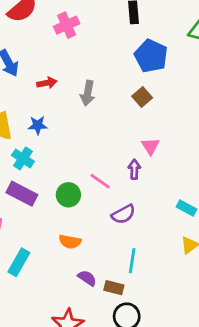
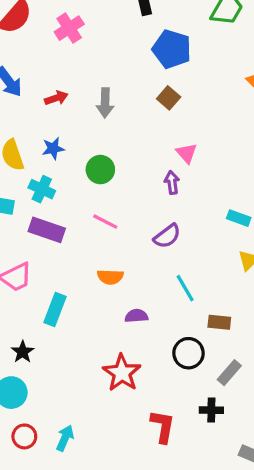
pink line: (100, 181) -> (105, 222), moved
green circle: (68, 195) -> (100, 170), moved
cyan line: (132, 261) -> (185, 288), turned -30
purple semicircle: (87, 278) -> (136, 316), turned -30
brown rectangle: (114, 288) -> (219, 322), moved

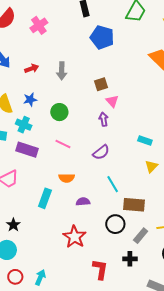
brown square: (169, 98) -> (101, 84), moved, turned 32
cyan rectangle: (55, 309) -> (45, 198), moved
brown rectangle: (219, 322) -> (134, 205), size x1.5

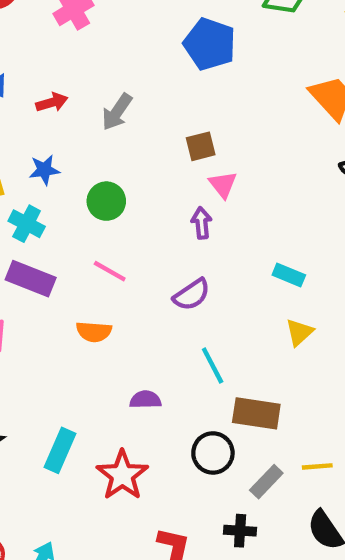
gray arrow: (62, 71) -> (117, 112), turned 30
orange semicircle: (67, 178) -> (94, 332), moved
cyan rectangle: (45, 198) -> (60, 450), moved

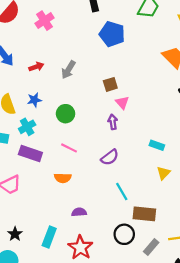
cyan cross: (27, 224) -> (27, 127), turned 35
purple semicircle: (145, 400) -> (79, 212), moved

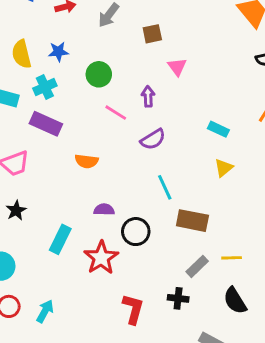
brown square: (110, 84) -> (152, 34), moved
purple arrow: (113, 122) -> (148, 96), moved
pink line: (69, 148) -> (116, 113), moved
black star: (15, 234) -> (16, 210), moved
black circle: (124, 234) -> (136, 232), moved

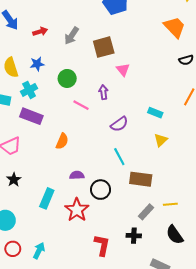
brown square: (152, 34) -> (104, 47), size x1.5
purple semicircle: (153, 139) -> (119, 124), moved
orange semicircle: (86, 161) -> (62, 141), turned -70

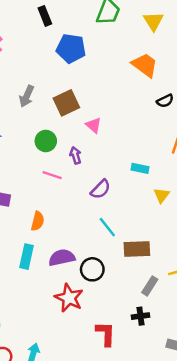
green circle: (67, 78) -> (46, 141), moved
yellow triangle: (161, 140) -> (161, 195), moved
purple semicircle: (77, 175) -> (62, 258), size x1.5
cyan rectangle: (47, 198) -> (27, 257), moved

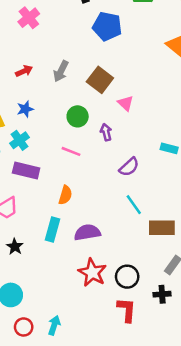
brown square: (66, 103) -> (100, 80), turned -30
pink line: (52, 175) -> (71, 151), moved
black circle: (92, 269) -> (127, 277), moved

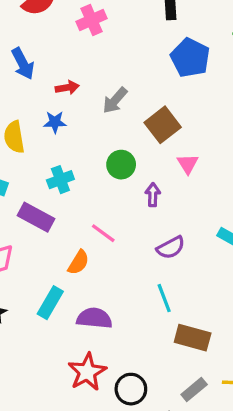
blue star: (25, 109) -> (55, 122), moved
cyan cross: (20, 140) -> (60, 180), moved
pink line: (71, 151) -> (103, 233), moved

